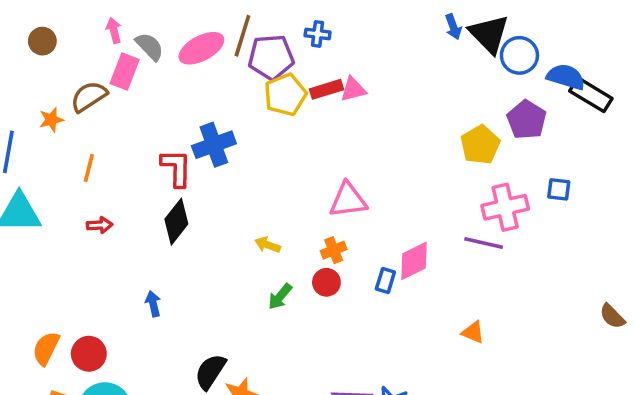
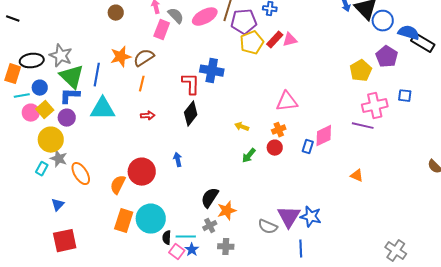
red rectangle: (326, 89) -> (275, 40), turned -30
brown semicircle: (89, 96) -> (144, 58), moved
orange star: (51, 120) -> (121, 57), size x1.5
blue cross: (214, 145) -> (212, 71), turned 30
red circle: (89, 354) -> (142, 172), moved, size x1.4

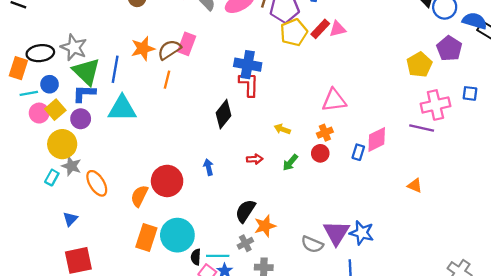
pink rectangle: (162, 30) -> (187, 44), moved
red L-shape: (191, 84) -> (249, 84), moved
red arrow: (148, 116) -> (255, 159), moved

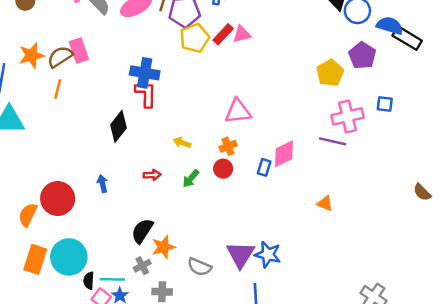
pink rectangle: (187, 44) -> (79, 50), turned -40
gray semicircle: (312, 244) -> (199, 267), moved

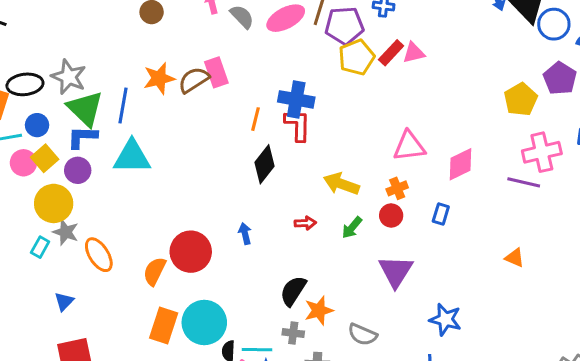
orange line: (58, 89) -> (256, 119), moved
yellow arrow: (182, 143) -> (341, 184), size x1.6
pink diamond: (284, 154) -> (460, 164), moved
purple triangle: (240, 254) -> (396, 271), moved
gray cross: (142, 266) -> (293, 333), turned 35

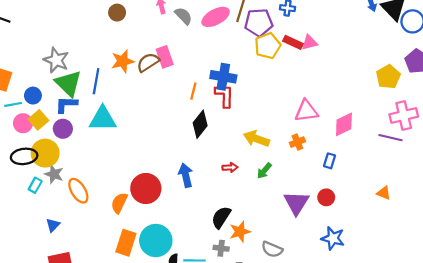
red rectangle: (391, 53) -> (293, 42), turned 72
black ellipse: (25, 84) -> (24, 156), moved
red circle: (391, 216) -> (326, 197), moved
blue arrow: (245, 234) -> (186, 175), size x1.5

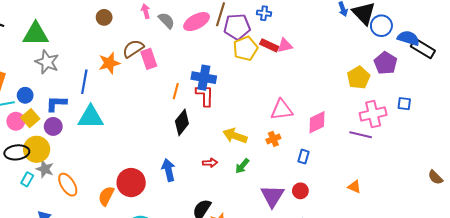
brown semicircle: (148, 62) -> (133, 49), moved
green triangle: (68, 83) -> (36, 34), moved, turned -44

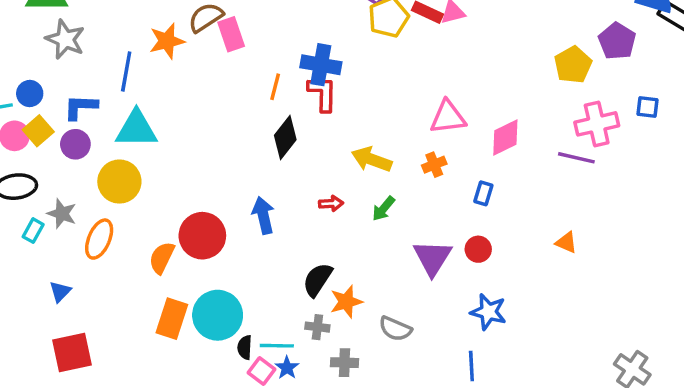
yellow circle: (37, 149) -> (119, 182), moved
orange ellipse: (68, 185) -> (99, 239), turned 55

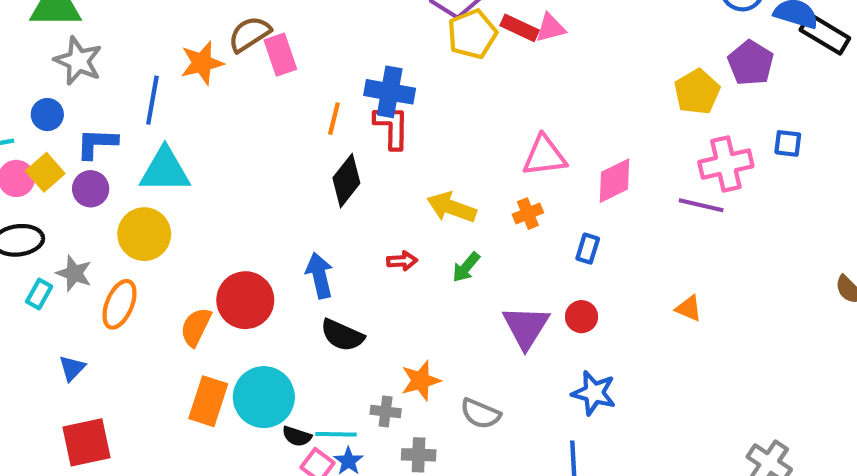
blue circle: (30, 93) -> (47, 115), moved
black semicircle: (317, 280) -> (342, 335), moved, turned -99
black semicircle: (245, 347) -> (297, 436), turned -75

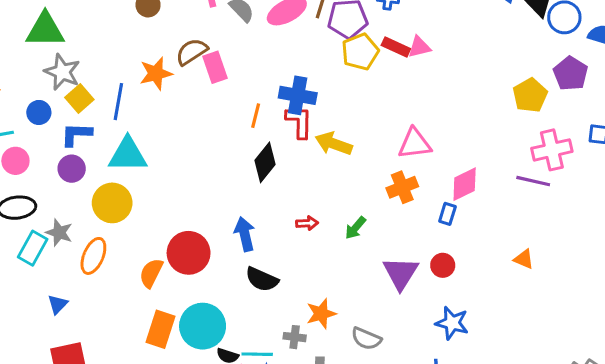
yellow square: (45, 172) -> (79, 98), moved
pink diamond: (615, 181) -> (465, 184), moved
yellow arrow: (452, 207) -> (334, 144), moved
orange cross: (528, 214) -> (402, 187), size x1.4
cyan rectangle: (39, 294) -> (33, 248), size x1.5

